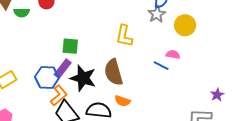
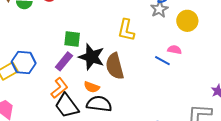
blue hexagon: (47, 78) -> (24, 63), moved
black star: (83, 78) -> (92, 57), moved
orange semicircle: (122, 101) -> (92, 87), moved

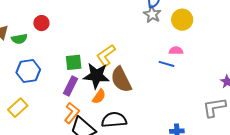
yellow L-shape: (126, 30) -> (106, 55), moved, turned 55
blue hexagon: (24, 63) -> (28, 71), moved
orange semicircle: (92, 87) -> (99, 96), moved, turned -63

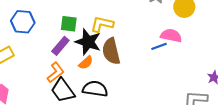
pink semicircle: (176, 51) -> (171, 36), size x1.5
yellow L-shape: (106, 55) -> (102, 24), turned 35
blue line: (166, 64) -> (159, 46), turned -49

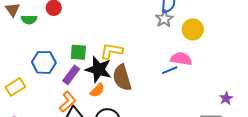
blue hexagon: (23, 22) -> (44, 62), moved

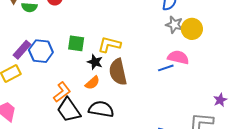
gray star: (164, 19) -> (174, 25), moved, turned -30
black star: (98, 69) -> (95, 62), size x0.6
purple rectangle: (71, 75) -> (22, 50), moved

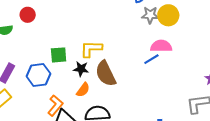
blue hexagon: (41, 51) -> (38, 75), moved

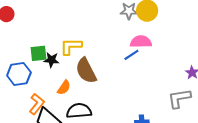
black star: (81, 69) -> (51, 60), moved

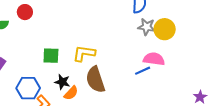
black star: (51, 60) -> (62, 82), moved
blue hexagon: (19, 74) -> (28, 88), moved

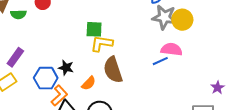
gray star: (147, 27) -> (164, 17), size x1.4
green square: (51, 56) -> (94, 29), moved
black star: (62, 82) -> (66, 68), moved

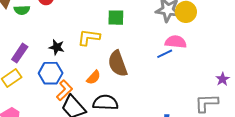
green square: (94, 29) -> (116, 18), moved
yellow L-shape: (102, 44) -> (89, 37), moved
black star: (66, 68) -> (57, 47), moved

